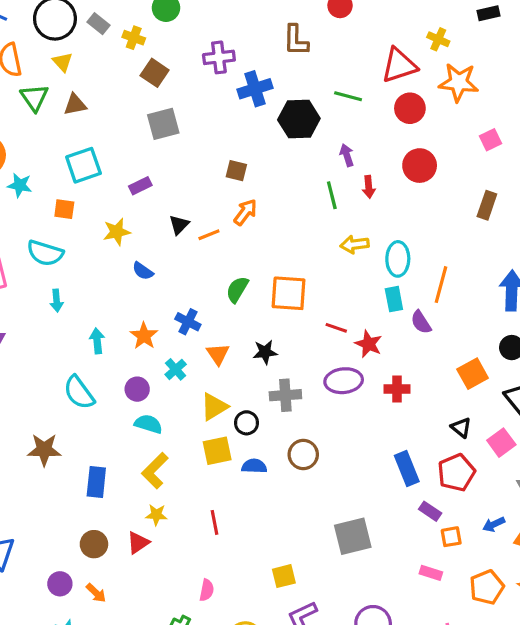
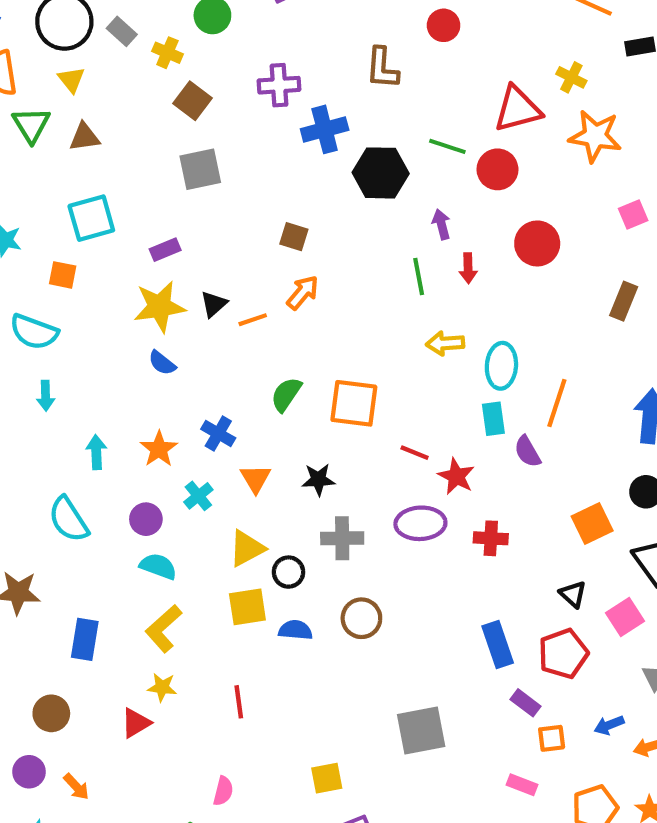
red circle: (410, 108) -> (497, 169), moved
yellow star: (117, 232) -> (159, 307), moved, size x1.4
brown circle: (94, 544) -> (51, 713), moved

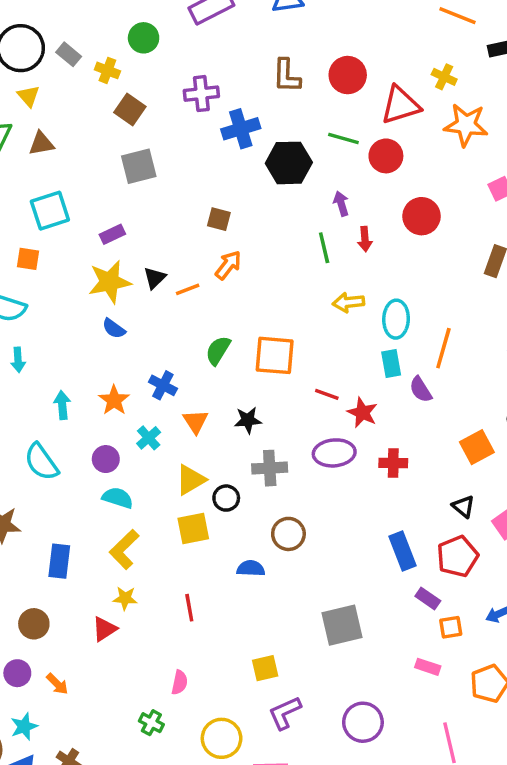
red circle: (444, 25) -> (348, 75), moved, size x1.4
blue semicircle: (295, 630) -> (251, 568), moved

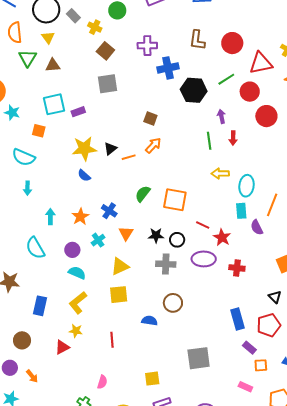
green line: (343, 139) -> (226, 79), turned -54
red circle: (422, 216) -> (266, 116), moved
purple rectangle: (112, 234) -> (78, 112), moved
black circle: (226, 498) -> (177, 240), moved

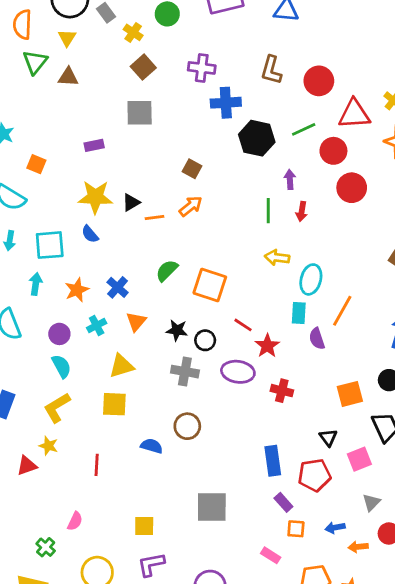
cyan square: (54, 104) -> (50, 245), moved
cyan semicircle: (77, 273) -> (61, 366), turned 30

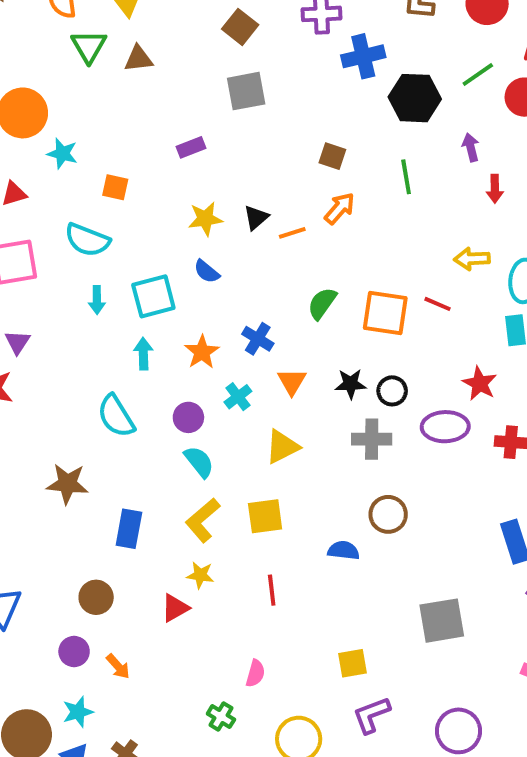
yellow star: (95, 197) -> (205, 219), size x0.7
green line: (268, 211) -> (406, 177), moved
red line: (243, 325) -> (437, 304), moved
yellow square: (114, 404) -> (265, 516), moved

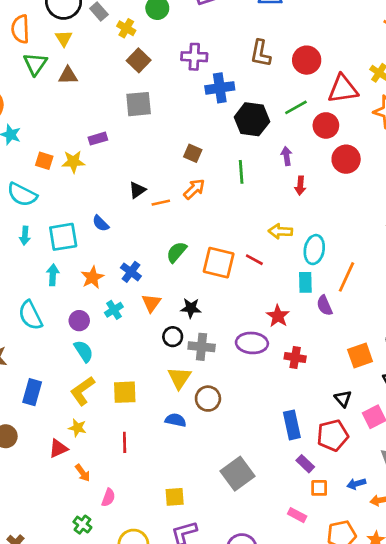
yellow star: (205, 219) -> (73, 162), moved
black circle: (392, 391) -> (173, 337), moved
yellow triangle: (282, 447) -> (179, 378), moved, turned -35
gray square: (442, 621) -> (237, 474), turned -32
orange arrow: (118, 666) -> (83, 473), moved

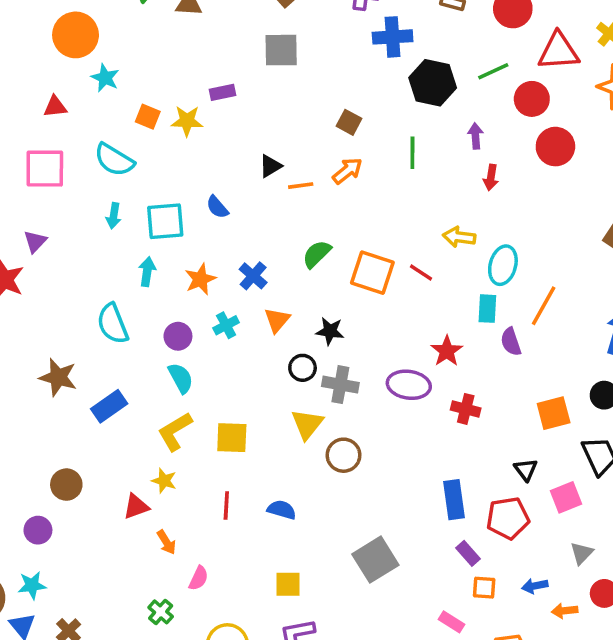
blue rectangle: (32, 392) -> (109, 406), moved, turned 35
blue semicircle: (176, 420) -> (282, 510), moved

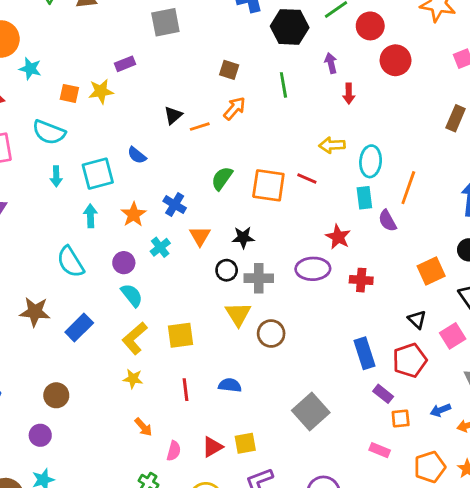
red triangle: (136, 507) -> (212, 447), moved

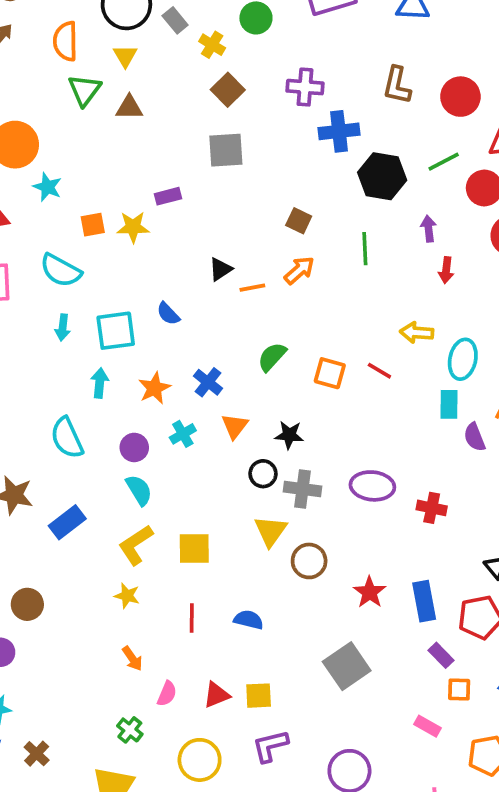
orange square: (69, 93) -> (93, 225), turned -30
orange square: (268, 185) -> (330, 373), size x0.7
red star: (338, 237) -> (370, 592), moved

